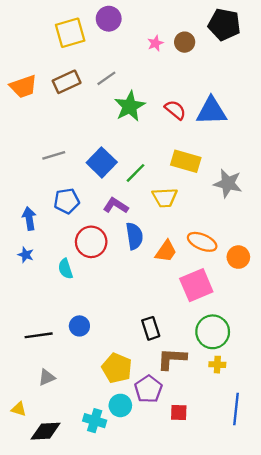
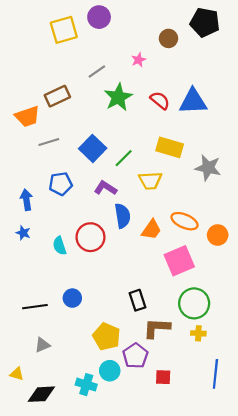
pink star: (155, 43) -> (139, 60), moved
brown rectangle: (67, 82) -> (57, 96), moved
orange trapezoid: (23, 86) -> (27, 116), moved
red circle: (91, 242) -> (90, 237), moved

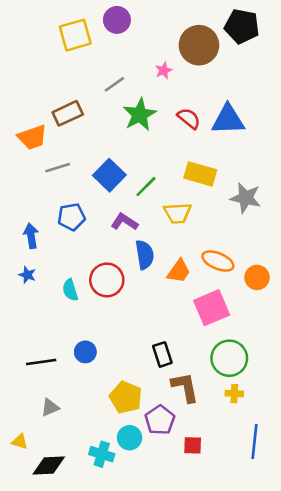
brown circle: (168, 38) -> (199, 45), size x1.8
brown L-shape: (157, 328) -> (185, 387), turned 76

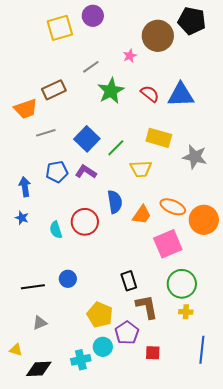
purple L-shape: (124, 222) -> (86, 172), moved
orange circle: (257, 277) -> (204, 220), size x1.5
cyan cross: (102, 454) -> (81, 360), turned -30

